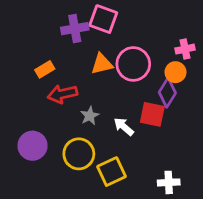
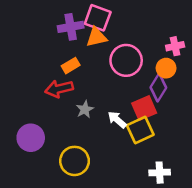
orange triangle: (102, 64) -> (96, 37), moved
orange rectangle: (45, 69) -> (71, 66), moved
red square: (152, 114) -> (144, 108), turned -35
yellow circle: (79, 154) -> (75, 161), moved
yellow square: (111, 172) -> (140, 130), moved

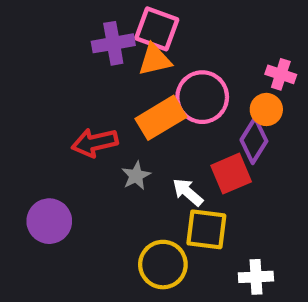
pink cross: (175, 46) -> (281, 74), turned 30
orange rectangle: (71, 66) -> (161, 118), moved, size x1.6
yellow square: (140, 130) -> (206, 229), moved, turned 32
yellow circle: (75, 161) -> (163, 265), moved

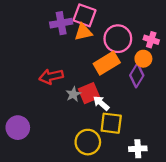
pink circle: (202, 97) -> (118, 39), moved
orange rectangle: (161, 118) -> (107, 63), moved
red square: (231, 174) -> (89, 93), moved
purple circle: (49, 221) -> (18, 128), moved

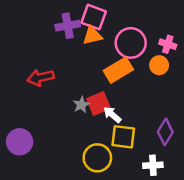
purple diamond: (137, 75) -> (165, 132), moved
red arrow: (51, 76) -> (41, 78), moved

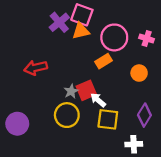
purple cross: (68, 26) -> (59, 22), turned -30
orange circle: (159, 65) -> (139, 73), moved
orange rectangle: (118, 70) -> (103, 61), size x0.7
yellow circle: (97, 158) -> (67, 115), moved

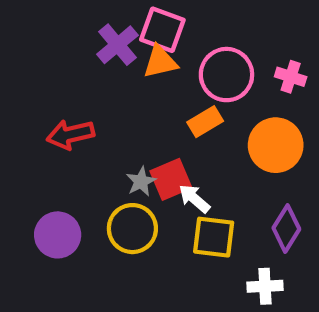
orange circle: (139, 73) -> (276, 145), size x1.6
purple circle: (17, 124) -> (58, 235), moved

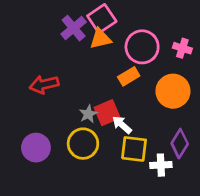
pink square: (162, 30) -> (102, 19), turned 36
white cross: (265, 286) -> (161, 165), moved

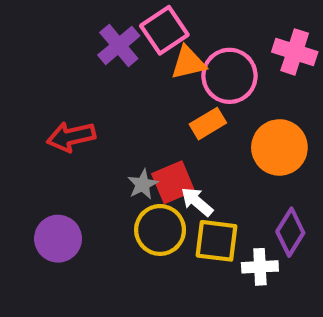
orange triangle: (100, 39) -> (188, 63), moved
pink cross: (182, 48) -> (295, 52), moved, size x1.4
yellow circle: (83, 144) -> (160, 230), moved

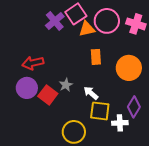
pink circle: (230, 76) -> (107, 21), moved
orange rectangle: (208, 124) -> (96, 57), turned -63
red square: (173, 182) -> (48, 95), moved, turned -30
yellow circle: (160, 230) -> (74, 132), moved
purple circle: (58, 239) -> (27, 88), moved

